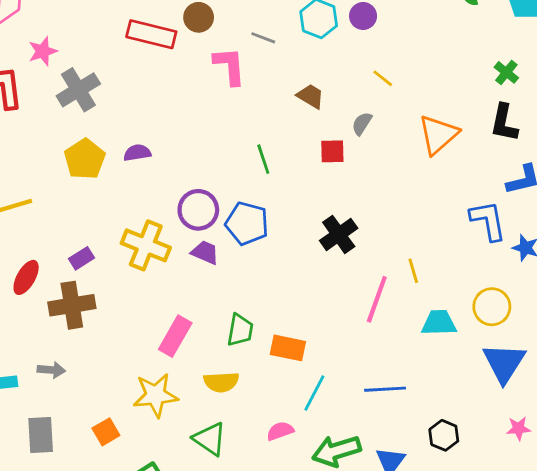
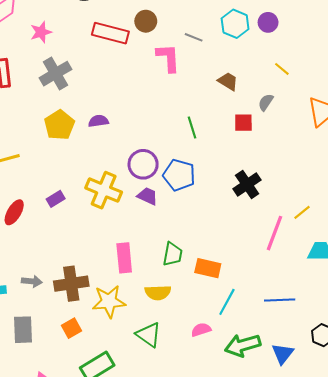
pink star: (43, 51) -> (41, 32), moved
yellow line: (413, 271) -> (302, 212), turned 66
brown cross: (72, 305) -> (71, 284), moved
pink rectangle: (175, 336) -> (124, 258), turned -36

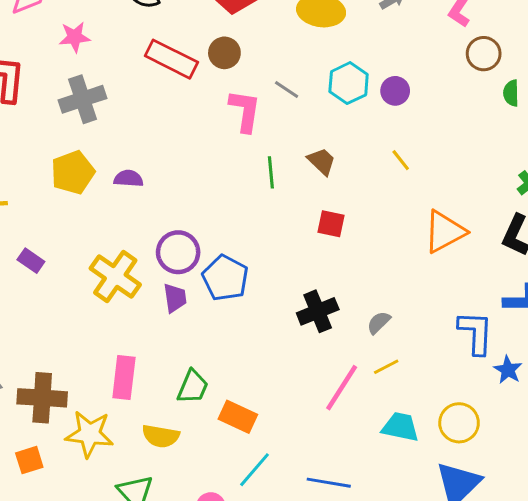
gray semicircle: (266, 102) -> (379, 323), moved
green line: (192, 127) -> (271, 172), moved
purple trapezoid: (148, 196) -> (175, 298), turned 45
purple rectangle: (56, 199) -> (31, 261), moved, turned 54

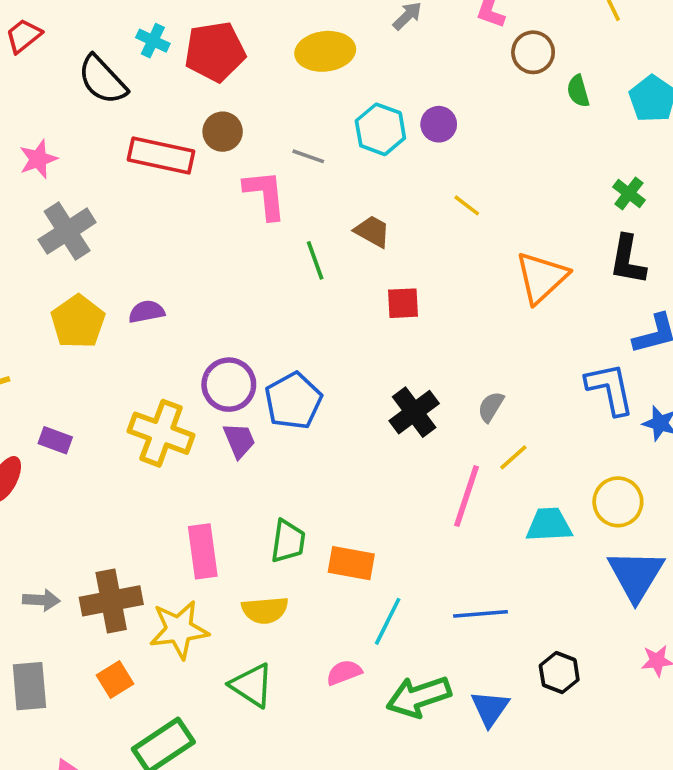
blue pentagon: (225, 278) -> (293, 401), turned 30

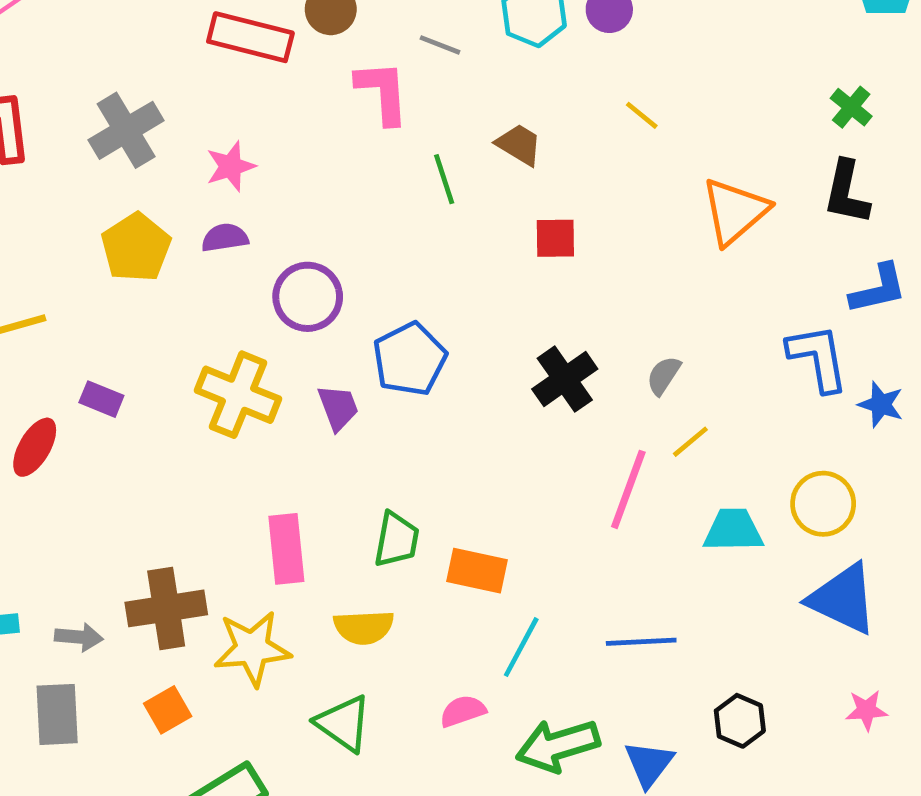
pink star: (38, 159) -> (231, 166), moved
purple circle: (229, 385) -> (308, 297), moved
blue triangle: (636, 575) -> (843, 599), turned -38
gray arrow: (41, 600) -> (79, 637), moved

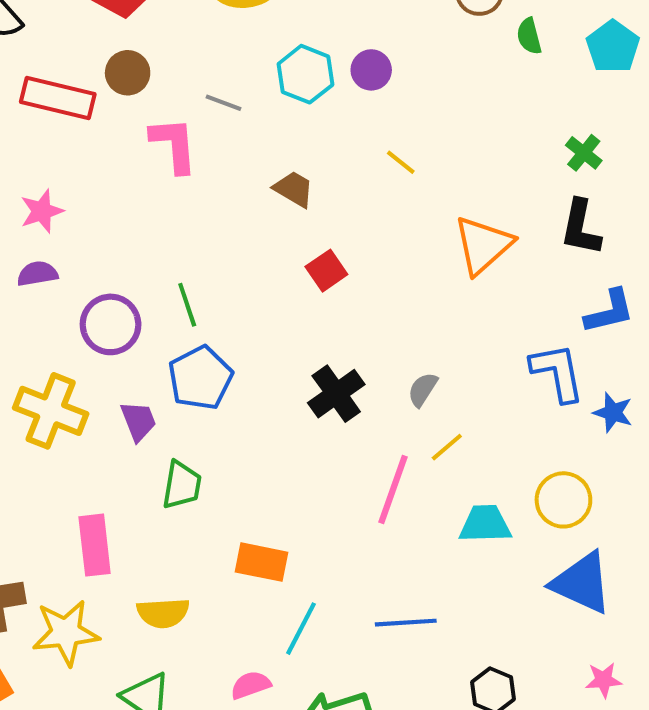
green line: (444, 179) -> (187, 305), moved
red square: (555, 238) -> (326, 271), turned -33
green trapezoid: (396, 540) -> (182, 485), moved

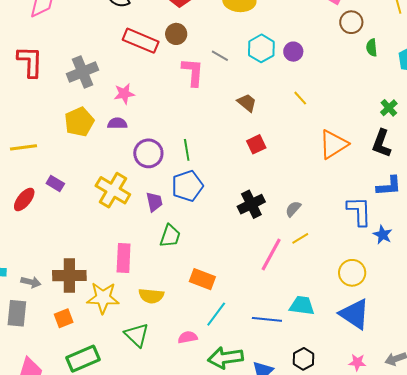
cyan trapezoid: (485, 524) -> (302, 306), moved

